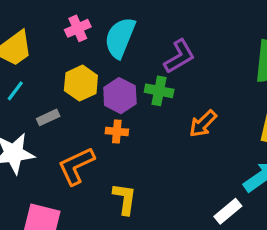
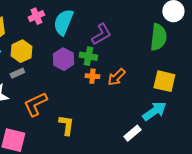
yellow hexagon: (81, 83) -> (21, 51), moved
orange cross: (117, 131) -> (92, 76), moved

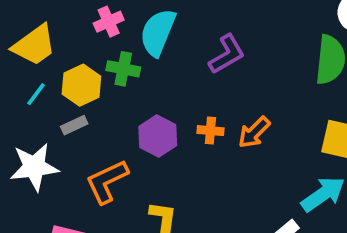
green cross: (88, 56) -> (123, 69), moved
purple hexagon: (63, 59) -> (158, 136), moved

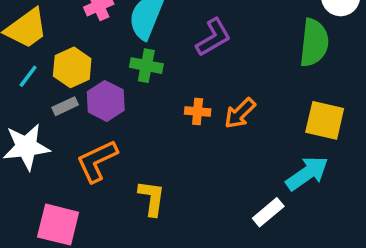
green cross: (123, 69) -> (146, 66), moved
purple hexagon: (158, 136) -> (106, 101), moved

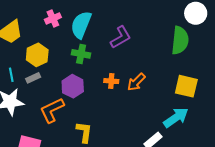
cyan line: (28, 76) -> (11, 75), moved, turned -48
purple hexagon: (106, 101) -> (73, 86), moved

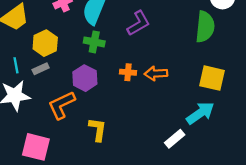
orange arrow: (136, 82) -> (156, 73), turned 42

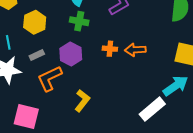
gray rectangle: (41, 69) -> (37, 55), moved
yellow L-shape: (98, 129) -> (82, 101), turned 30
white rectangle: (175, 139) -> (152, 109), size x1.4

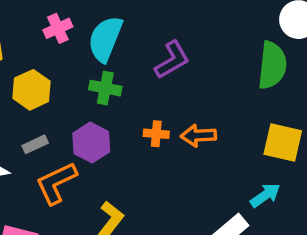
cyan arrow: (176, 86) -> (265, 195), size x0.7

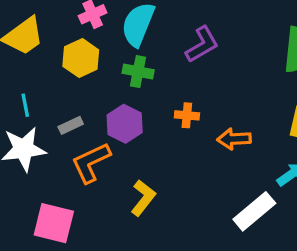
yellow hexagon: (32, 90) -> (81, 58), moved
orange arrow: (198, 136) -> (234, 139), moved

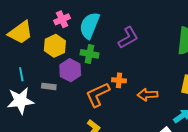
purple hexagon: (125, 124) -> (70, 70), moved
gray rectangle: (71, 125) -> (49, 86), turned 32
orange L-shape: (91, 162) -> (98, 95), moved

